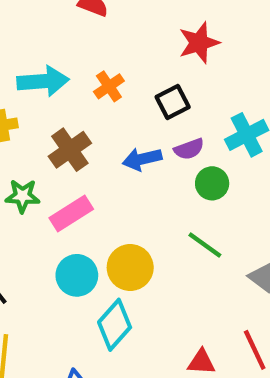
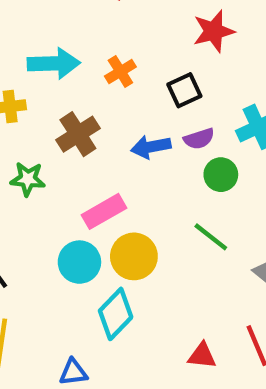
pink rectangle: (71, 214) -> (104, 211), moved

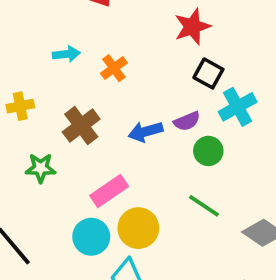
cyan arrow: (54, 63) -> (66, 54), moved, size x0.6
black square: (184, 90) -> (208, 73), moved, turned -32

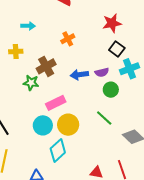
cyan arrow: (66, 54) -> (28, 26), moved
green star: (41, 168) -> (31, 83), moved

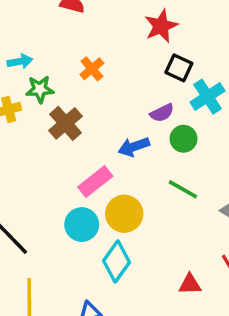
blue arrow: (79, 75) -> (134, 147), moved
green star: (31, 83) -> (40, 89), moved

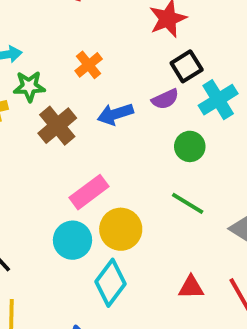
black square: (179, 68) -> (187, 66), turned 32
purple semicircle: (162, 113) -> (165, 99), moved
blue arrow: (134, 147) -> (115, 114), moved
red triangle: (190, 284) -> (191, 287), moved

